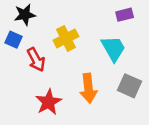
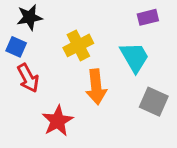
red arrow: (36, 60) -> (28, 78), moved
orange arrow: (88, 88) -> (96, 87), moved

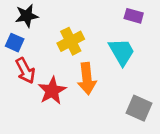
purple rectangle: (148, 17) -> (134, 16), turned 30
gray square: (154, 102) -> (139, 108), moved
red star: (58, 121) -> (52, 91), moved

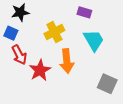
purple rectangle: (134, 16) -> (84, 12), moved

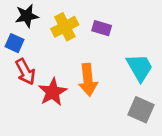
purple rectangle: (84, 12) -> (102, 28), moved
yellow cross: (54, 32) -> (65, 27), moved
cyan trapezoid: (94, 40) -> (140, 68), moved

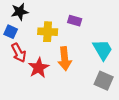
yellow cross: (65, 27) -> (48, 32), moved, turned 30

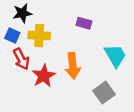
yellow cross: (48, 32) -> (39, 36), moved
gray square: (104, 81) -> (104, 93), moved, turned 30

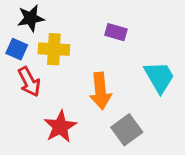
red star: (44, 76) -> (60, 127), moved
gray square: (104, 93) -> (127, 130), moved

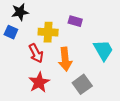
yellow cross: (54, 49) -> (48, 32), moved
red arrow: (29, 82) -> (36, 53), moved

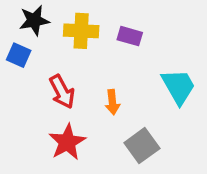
yellow cross: (48, 32) -> (81, 31), moved
orange arrow: (65, 59) -> (112, 102), size x0.6

